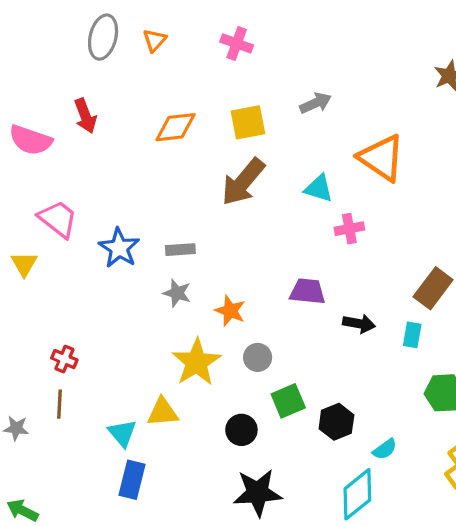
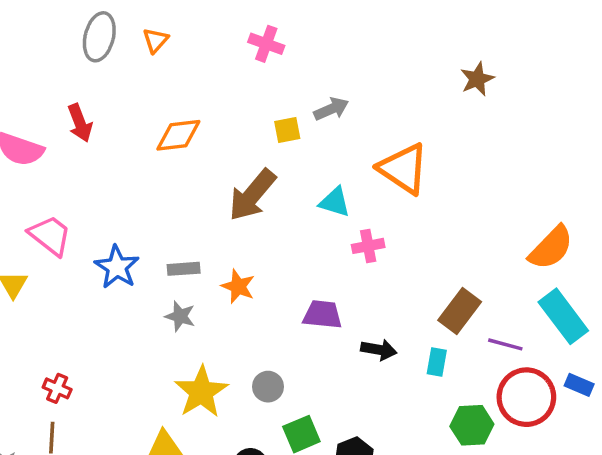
pink cross: (237, 43) -> (266, 44), moved
yellow square: (248, 122) -> (287, 130), moved, size x0.7
orange star: (230, 311) -> (238, 286), moved

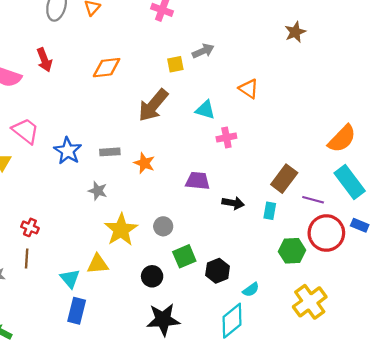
orange triangle: (403, 169) -> (249, 89), size x0.6
gray star: (180, 316) -> (98, 191), moved

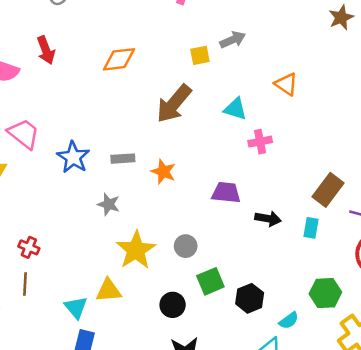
green hexagon: (292, 251) -> (325, 293), moved

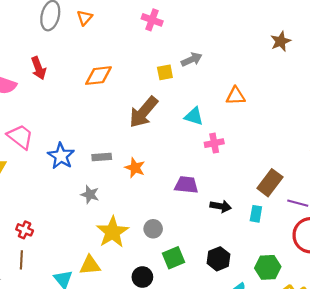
orange triangle: (286, 84) -> (236, 96), turned -36
black hexagon: (250, 298) -> (218, 259), moved

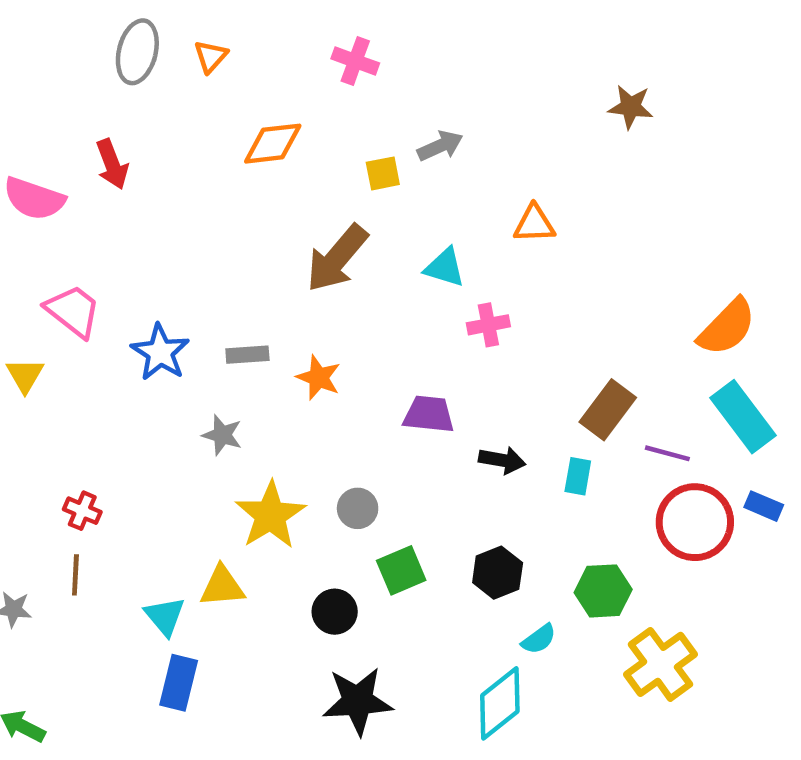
brown star: (281, 41) -> (631, 107), turned 30
orange diamond: (98, 76) -> (273, 144), moved

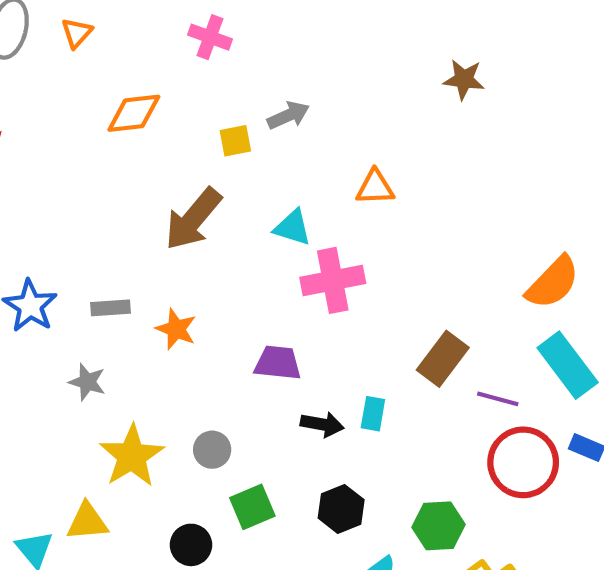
pink cross: (488, 325) -> (333, 280), size x1.6
black arrow: (502, 460) -> (322, 424), moved
cyan rectangle: (578, 476) -> (373, 414), moved

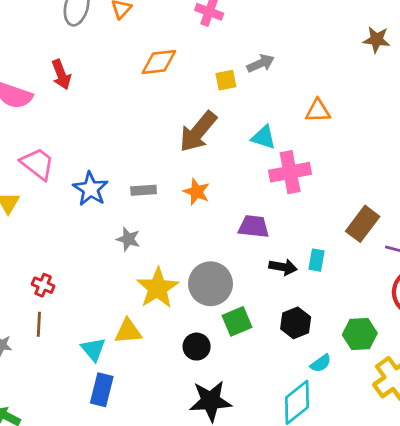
orange star: (176, 329) -> (197, 192), moved
gray circle: (212, 450) -> (211, 284), size x1.8

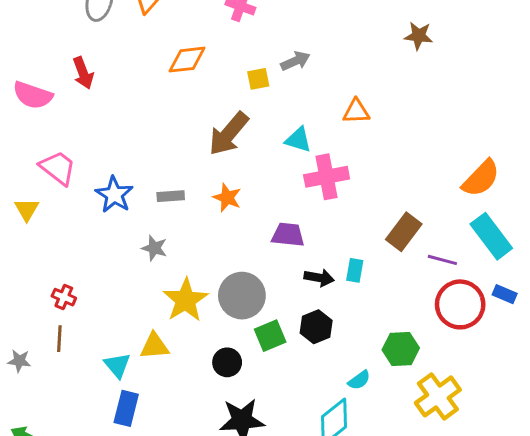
black hexagon: (296, 323) -> (316, 327), moved

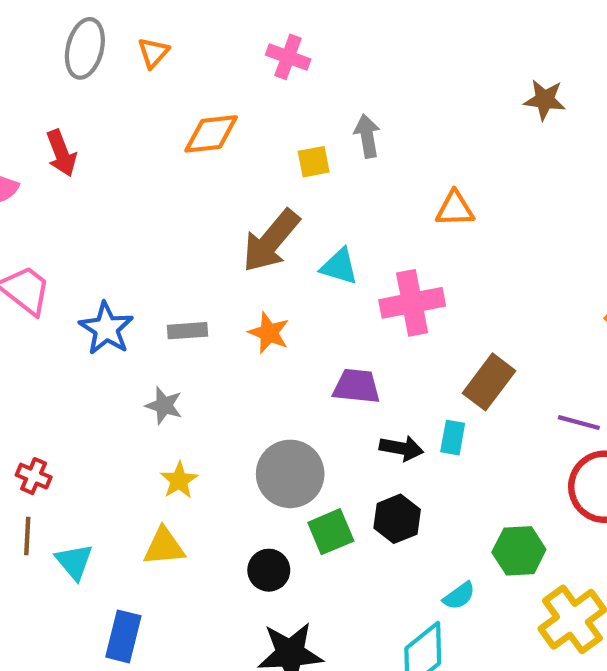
gray arrow: (295, 61) -> (367, 136), turned -76
cyan triangle: (298, 140) -> (339, 266), moved
brown rectangle: (404, 232) -> (489, 382), moved
yellow star: (186, 300) -> (179, 480), moved, size x0.6
cyan triangle: (117, 365) -> (74, 562), moved

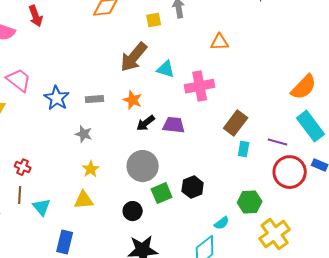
cyan rectangle: (453, 438) -> (244, 149), moved
black arrow: (401, 448) -> (146, 123), moved, turned 132

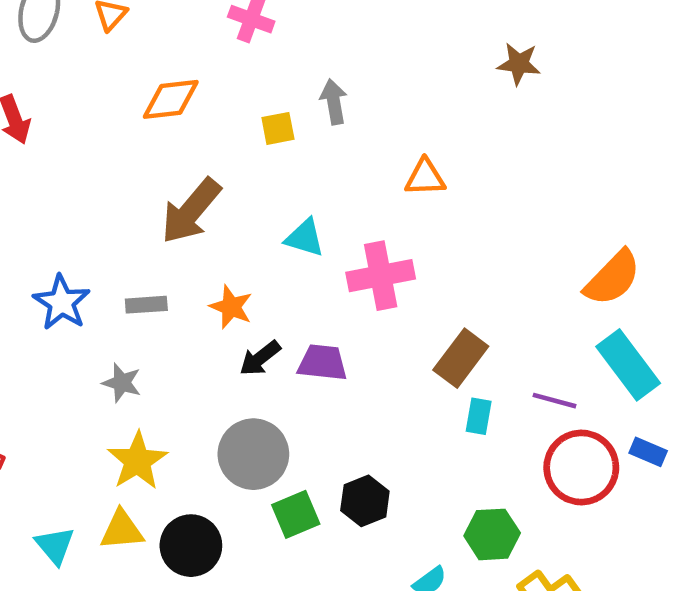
brown arrow: (134, 57) -> (191, 211), moved
yellow star: (91, 169) -> (137, 461), size x1.5
cyan triangle: (42, 207) -> (55, 546), moved
black circle: (133, 211) -> (191, 546), moved, size x1.4

